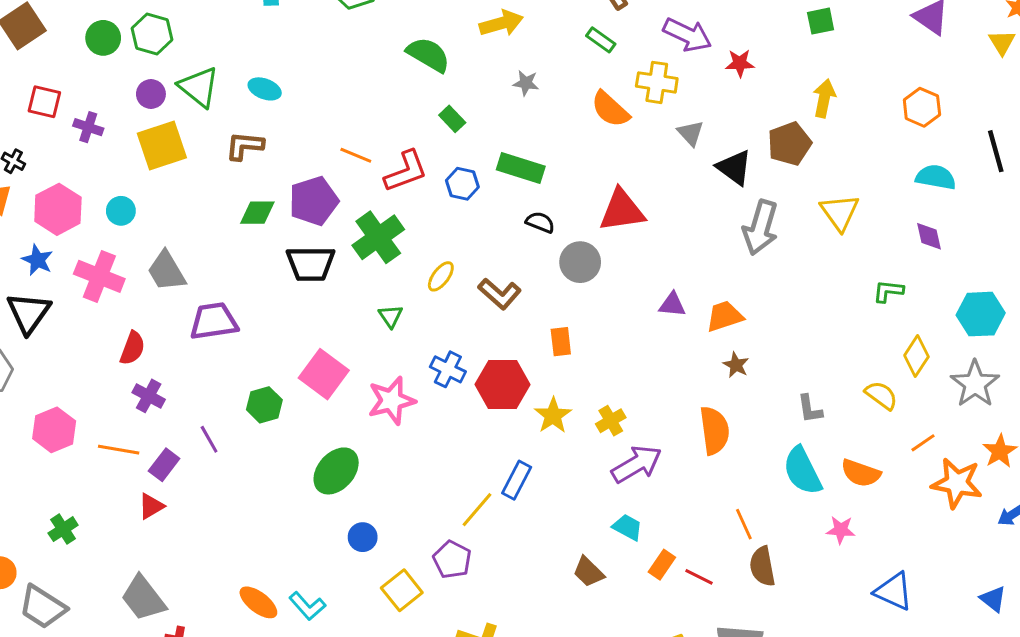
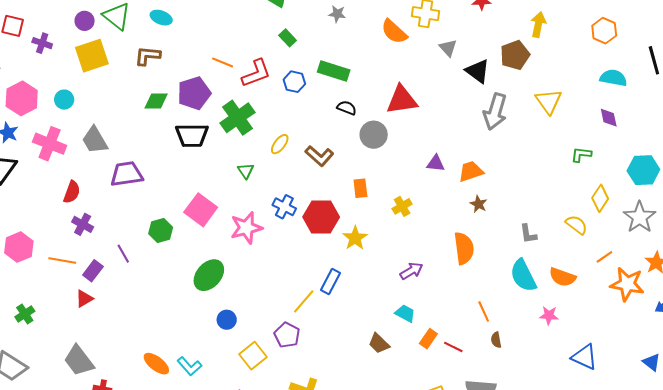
yellow cross: (611, 421) -> (402, 206), moved
purple arrow: (637, 464) -> (411, 271), size x0.7
brown semicircle: (762, 566) -> (496, 340), size x0.6

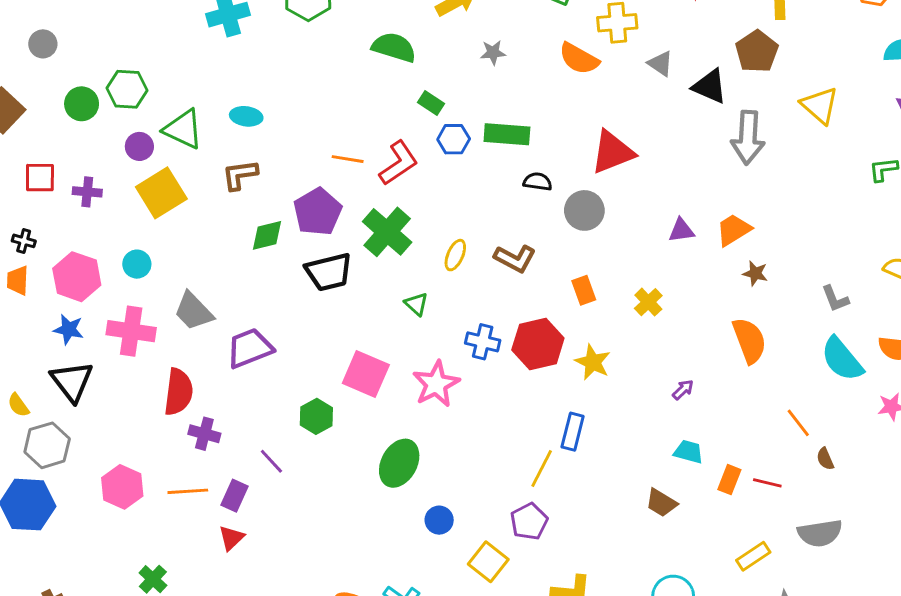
blue hexagon: (294, 82) -> (454, 139), moved
red semicircle: (72, 192) -> (178, 392), size x1.4
purple arrow: (411, 271) -> (683, 390), size x0.7
purple pentagon: (287, 335) -> (529, 521), turned 30

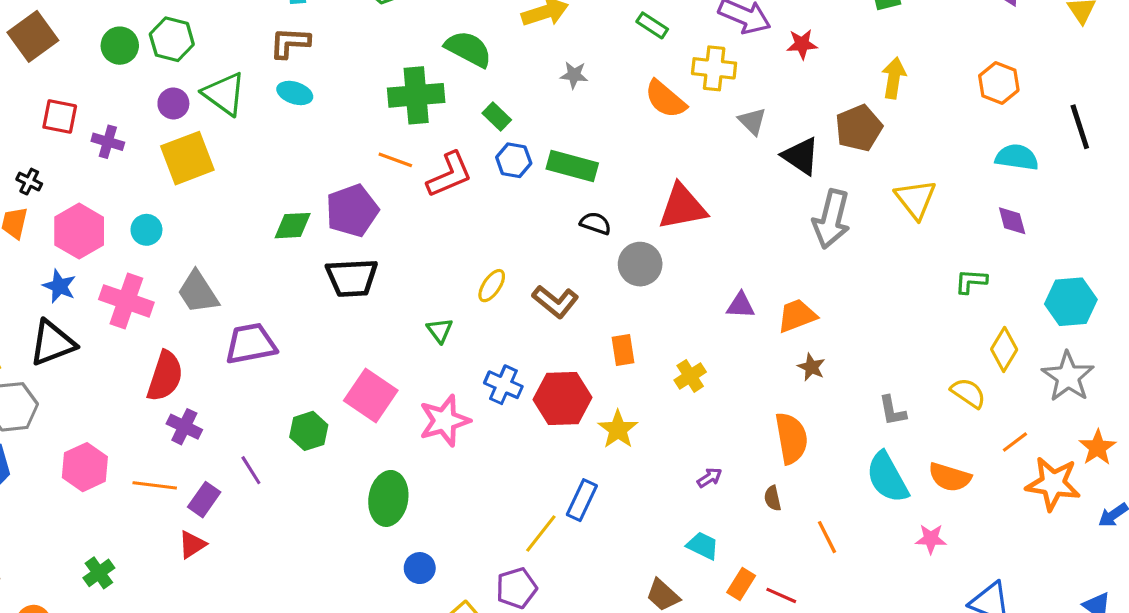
brown L-shape: (240, 175) -> (290, 43), moved
green cross: (387, 232) -> (416, 95), moved, turned 33
black triangle: (72, 381) -> (52, 343), turned 36
brown semicircle: (825, 459) -> (773, 498), moved
green ellipse: (399, 463) -> (388, 498), turned -30

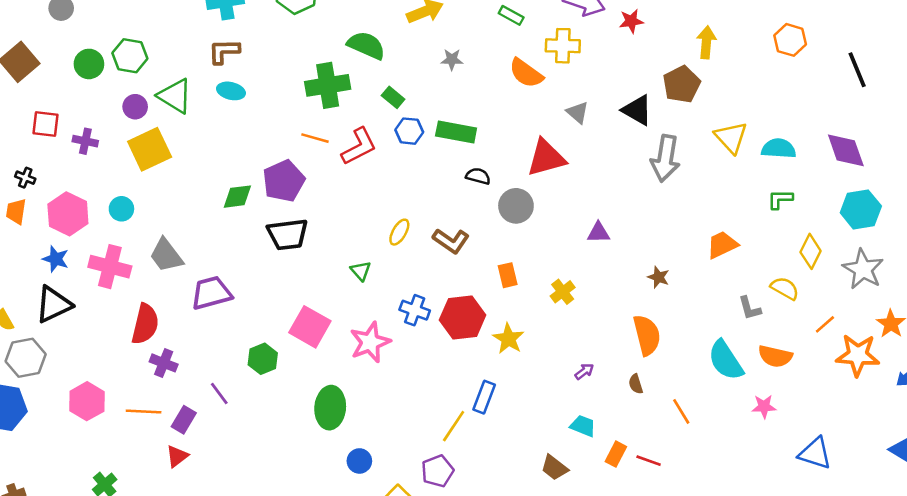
gray triangle: (752, 121) -> (577, 112), moved
cyan semicircle: (1017, 157) -> (779, 148), moved
purple diamond: (1012, 221) -> (846, 150), moved, size x1.6
orange trapezoid: (797, 316) -> (722, 245), moved
gray L-shape: (892, 411) -> (750, 308), moved

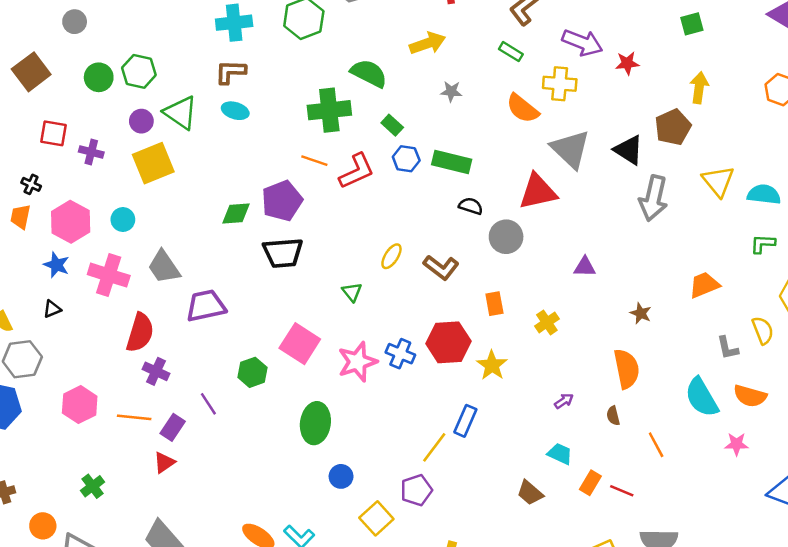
gray triangle: (577, 112) -> (570, 149), size x1.8
yellow semicircle: (785, 288) -> (763, 330), turned 36
black triangle: (54, 305) -> (52, 309), size x0.5
blue cross: (415, 310) -> (400, 354), moved

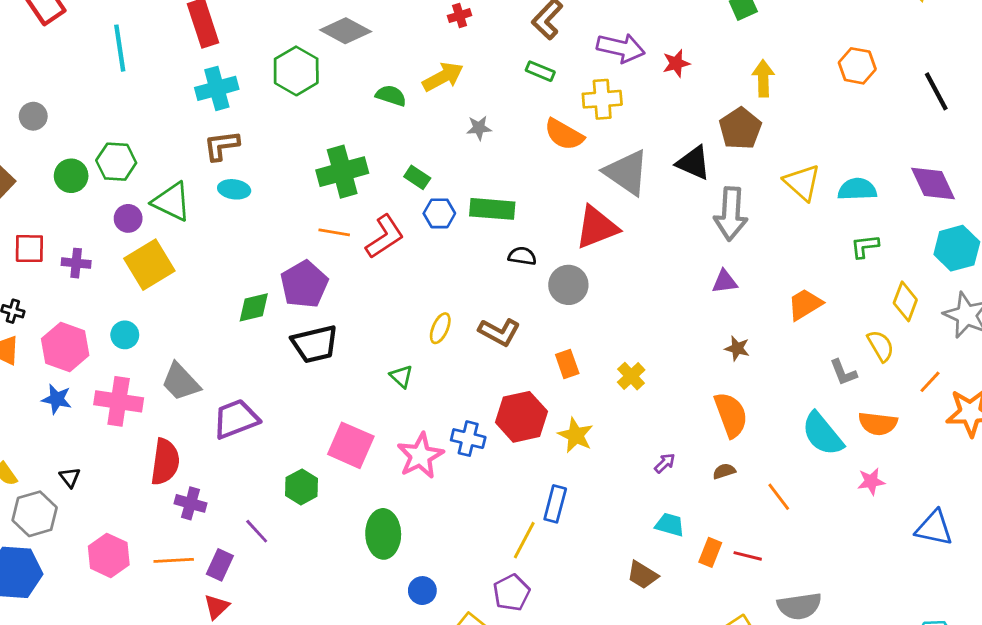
green semicircle: (369, 73) -> (391, 96), moved, size x0.7
purple triangle: (585, 267) -> (725, 282), moved
black triangle: (52, 309) -> (70, 477), moved, turned -36
brown semicircle: (613, 416) -> (724, 471), turned 96

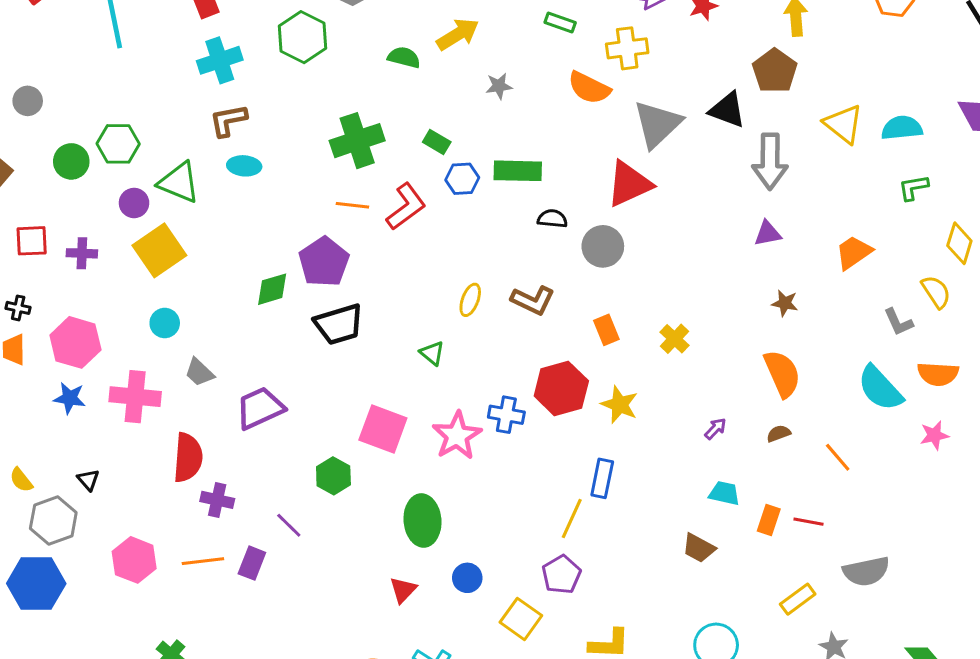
gray triangle: (627, 172) -> (657, 124), turned 45
cyan circle: (125, 335) -> (165, 323), moved
gray trapezoid: (181, 382) -> (199, 372), size x0.7
red triangle: (217, 607) -> (403, 590), moved

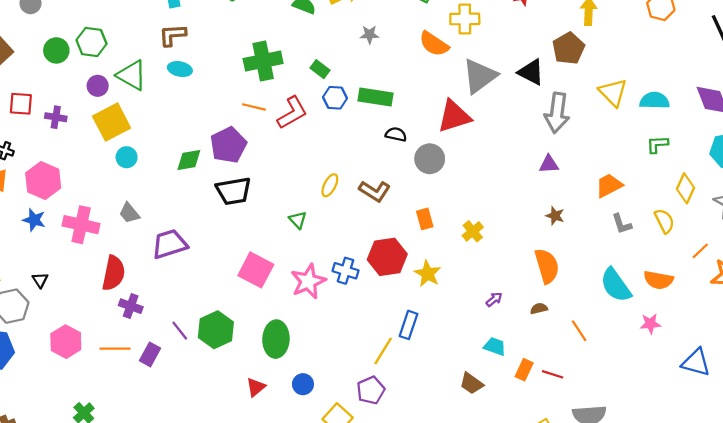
gray L-shape: (898, 322) -> (622, 224), moved
cyan circle: (165, 323) -> (127, 157), moved
green hexagon: (333, 476) -> (216, 330), moved, size x1.4

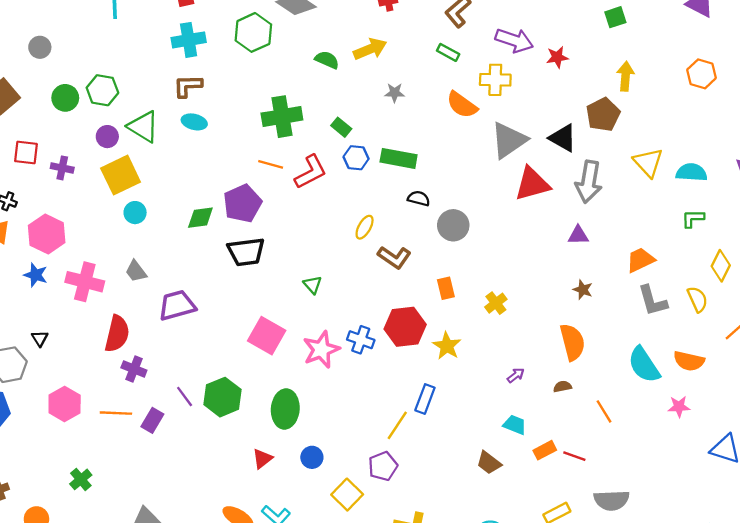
red triangle: (454, 116) -> (532, 184), moved
yellow ellipse: (330, 185) -> (365, 227), moved
gray L-shape: (622, 224) -> (652, 301), size x1.4
orange rectangle: (524, 370) -> (545, 450), turned 35

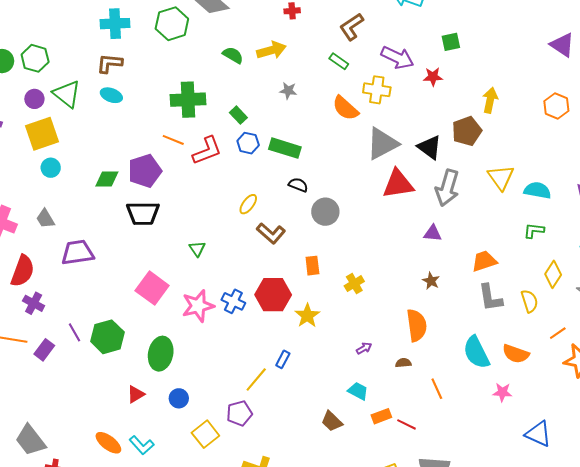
green square: (615, 17) -> (451, 42), moved
blue rectangle: (425, 399) -> (283, 359), size x0.7

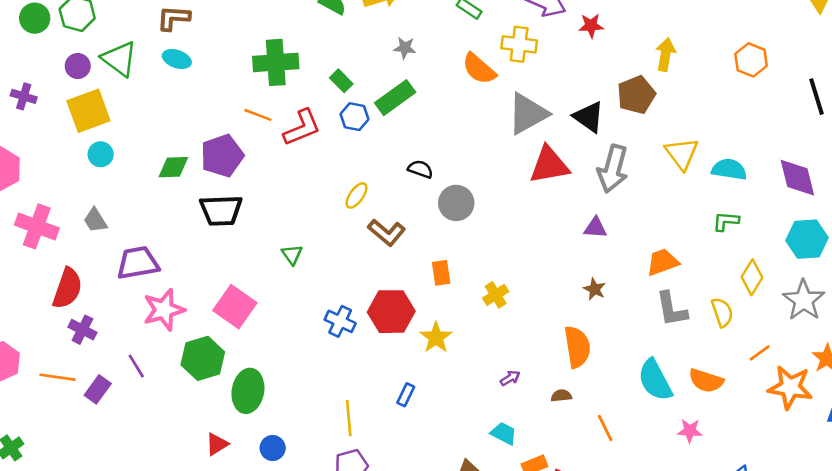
green rectangle: (285, 148) -> (395, 98), moved, turned -52
pink star: (198, 306) -> (164, 310), moved
green hexagon: (107, 337) -> (203, 358), moved
yellow line: (256, 379) -> (349, 418), moved, turned -44

